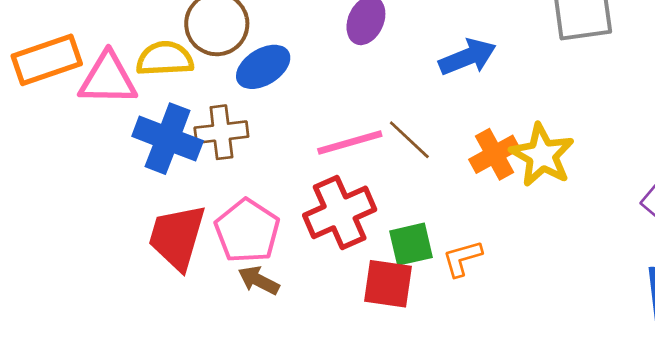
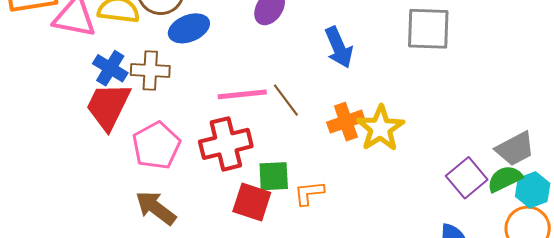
blue arrow: (468, 57) -> (339, 47), turned 78
blue cross: (168, 139) -> (110, 68), size x0.7
red trapezoid: (177, 237) -> (108, 106), moved
brown arrow: (259, 280) -> (156, 208), moved, size x1.4

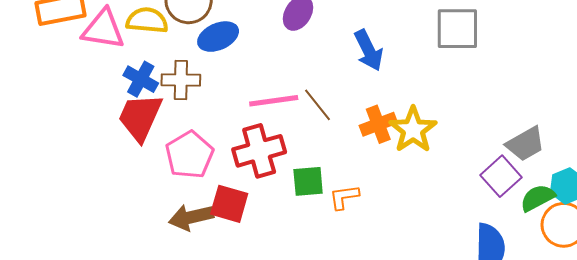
gray trapezoid: (515, 149) -> (525, 144), moved
green semicircle: (505, 179) -> (538, 198), moved
red square: (252, 202) -> (229, 204), moved
brown arrow: (156, 208) -> (191, 217), turned -48

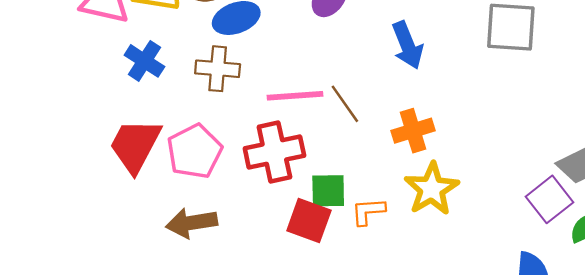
brown cross: (181, 80) -> (218, 69), moved
red trapezoid: (140, 117) -> (135, 145), moved
yellow star: (413, 130) -> (432, 189), moved
red square: (229, 204) -> (309, 221), moved

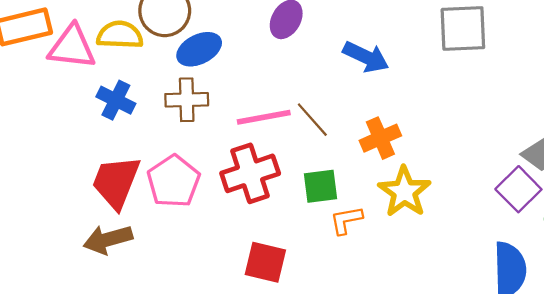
blue arrow: (407, 45) -> (366, 57), turned -36
green square: (328, 191) -> (321, 186), moved
red square: (309, 221) -> (265, 262), moved
brown arrow: (192, 223) -> (108, 239), moved

